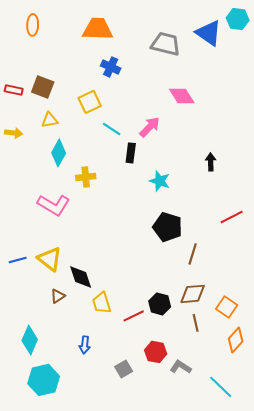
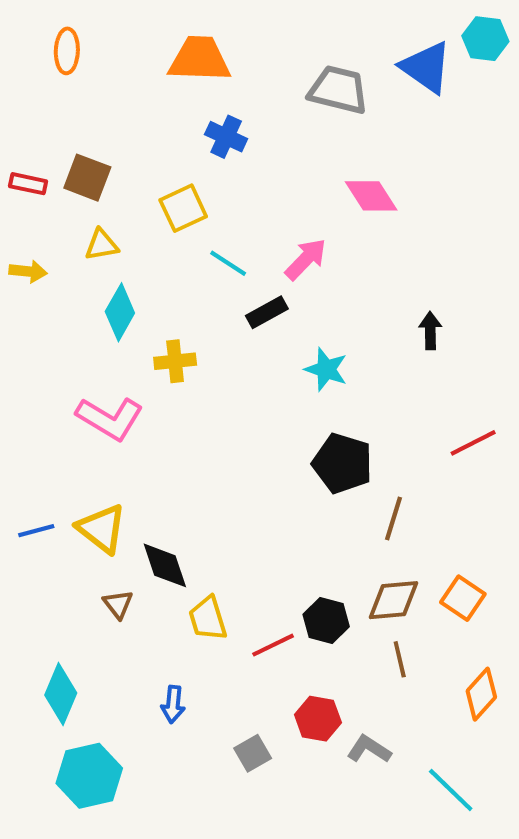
black rectangle: (131, 153) -> (267, 312), turned 54
brown triangle: (58, 296) -> (118, 604), turned -35
orange square: (227, 307) -> (463, 598), moved

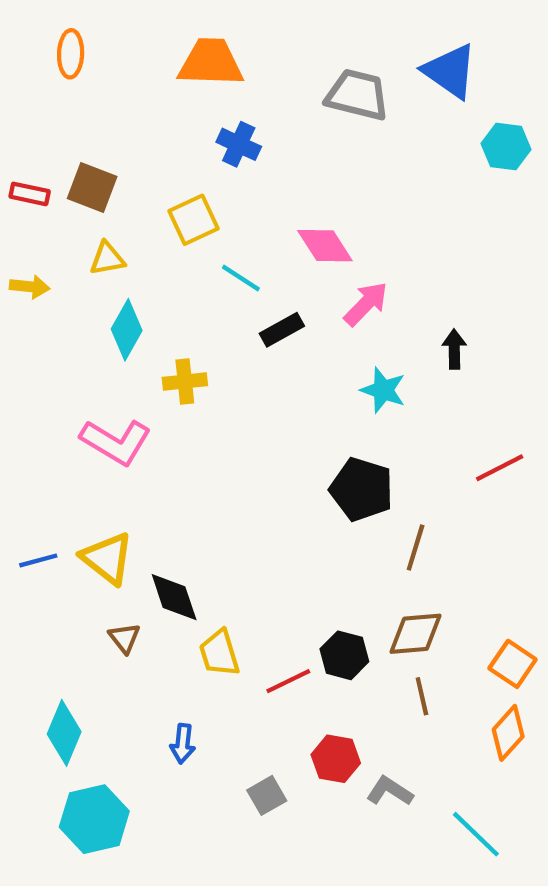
cyan hexagon: (485, 39) -> (506, 146), moved
pink diamond: (371, 196) -> (325, 246), moved
pink arrow: (306, 259) -> (366, 304), moved
cyan star: (326, 369) -> (383, 390), moved
orange square: (463, 598) -> (513, 664), moved

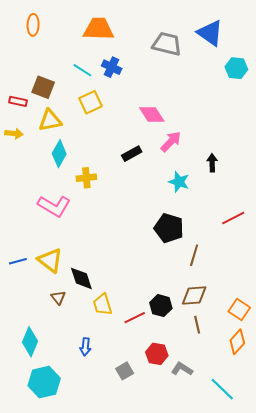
red rectangle: (30, 194) -> (18, 101), moved
yellow triangle: (107, 259) -> (50, 120), size x1.4
cyan line: (241, 278) -> (82, 70), moved

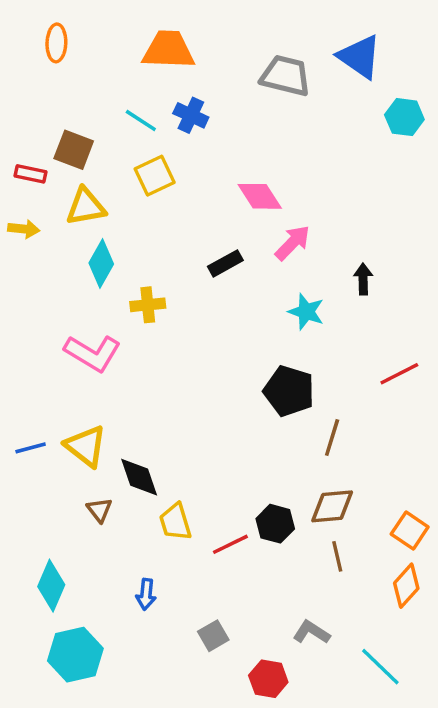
red hexagon: (157, 354) -> (268, 679), moved

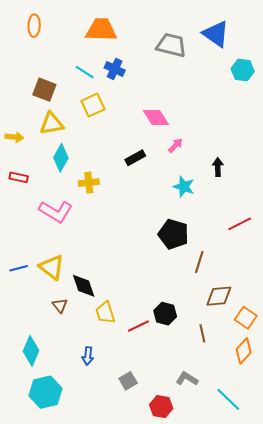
red rectangle: (31, 174) -> (19, 177), moved
pink arrow: (292, 243) -> (176, 145), size x0.7
brown diamond: (332, 506) -> (219, 296), moved

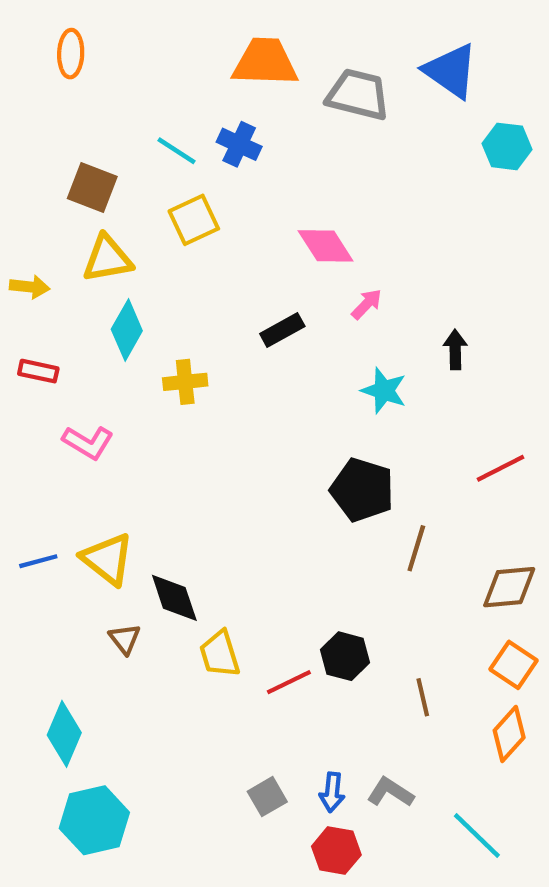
orange trapezoid: (101, 30) -> (265, 62), moved
pink L-shape: (56, 211) -> (88, 442), moved, size x0.7
brown diamond: (219, 296) -> (509, 587), moved
blue arrow: (88, 356) -> (332, 792), moved

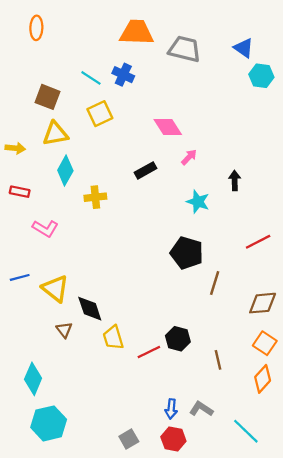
blue triangle: (451, 71) -> (244, 48), moved, size x0.7
blue line: (38, 561) -> (20, 277), moved
gray square: (267, 797) -> (129, 439), moved

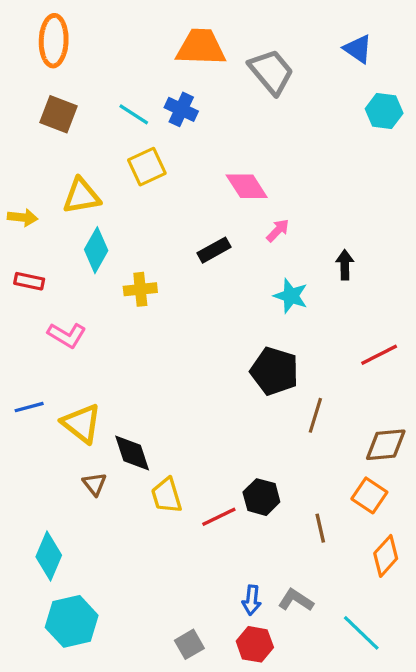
orange ellipse: (36, 28) -> (54, 41), size x1.4
blue triangle: (244, 48) -> (358, 49), moved
gray trapezoid: (185, 49) -> (271, 72), turned 36
brown square: (48, 97) -> (59, 114), moved
orange square: (265, 343) -> (369, 495), moved

